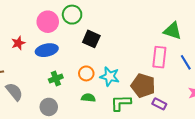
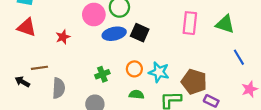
blue ellipse: (47, 50) -> (114, 34), moved
pink rectangle: (159, 57) -> (190, 23), moved
gray semicircle: (14, 92) -> (59, 88), turned 42

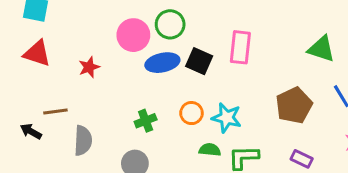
pink rectangle: (190, 23) -> (240, 47), moved
brown pentagon: (194, 82) -> (294, 105), moved, turned 30
green semicircle: (137, 95) -> (210, 150), moved

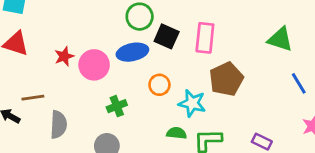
pink circle: (133, 35) -> (94, 65), moved
black square: (199, 61) -> (167, 36), moved
brown pentagon: (294, 105) -> (226, 79), moved
orange circle: (191, 113) -> (159, 85), moved

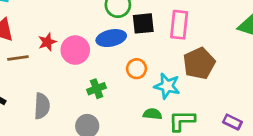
black square: (167, 36) -> (143, 23), turned -30
brown line: (33, 98) -> (18, 58), moved

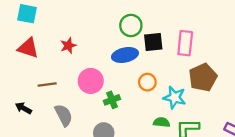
red star: (47, 42) -> (68, 46), moved
pink circle: (75, 50) -> (91, 81), moved
brown line: (18, 58) -> (47, 85), moved
gray semicircle: (42, 106) -> (64, 115), turned -30

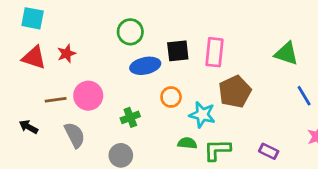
green circle: (131, 25) -> (130, 32), moved
red star: (68, 46) -> (67, 54), moved
pink circle: (91, 81) -> (88, 96), moved

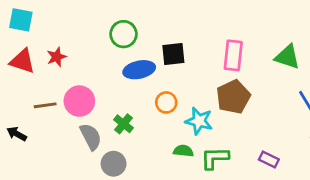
pink rectangle: (214, 52) -> (233, 55), moved
green cross: (130, 117) -> (123, 124), turned -30
gray semicircle: (75, 135) -> (91, 137), moved

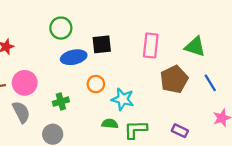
brown pentagon: (233, 97) -> (174, 79), moved
green cross: (123, 124) -> (61, 102), turned 35
gray semicircle: (91, 137) -> (21, 112), moved

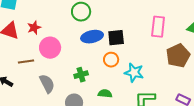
black square: (102, 44) -> (116, 38), moved
pink circle: (25, 83) -> (50, 48), moved
green semicircle: (110, 124) -> (105, 94), moved

